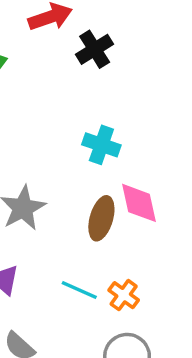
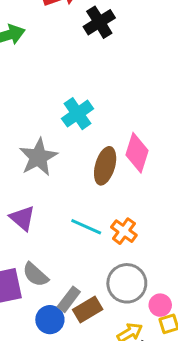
cyan cross: (101, 145) -> (78, 114), moved, turned 36
pink diamond: (139, 203) -> (137, 153), turned 30

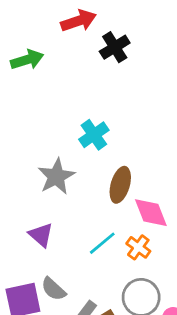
pink diamond: (137, 153) -> (151, 213), moved, turned -39
cyan line: (86, 227) -> (102, 243), turned -64

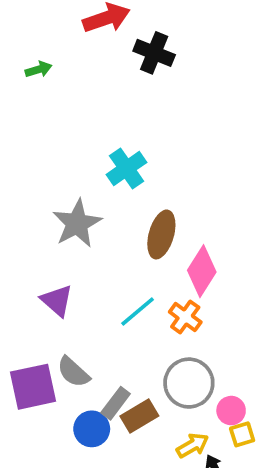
black cross: (115, 47) -> (154, 53), turned -36
green arrow: (27, 60) -> (39, 69), size x0.6
pink diamond: (151, 213) -> (202, 271), turned 54

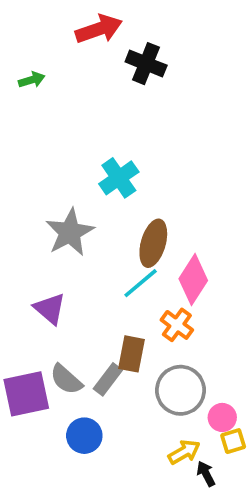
cyan line: (138, 312) -> (141, 283), moved
gray rectangle: (116, 403) -> (108, 379), moved
brown rectangle: (139, 416) -> (131, 354), moved, turned -48

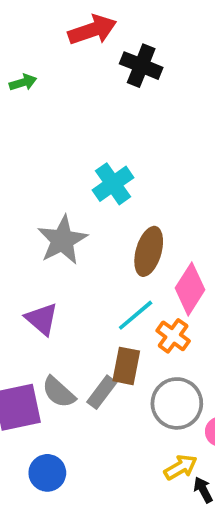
cyan line: (141, 283) -> (136, 315), moved
blue circle: (84, 436) -> (47, 473), moved

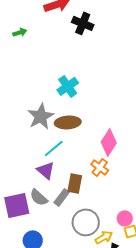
brown ellipse: (149, 251) -> (68, 122), moved, turned 70
cyan line: (136, 315) -> (54, 148), moved
purple triangle: (42, 319) -> (46, 170), moved
gray circle: (177, 403) -> (86, 222), moved

